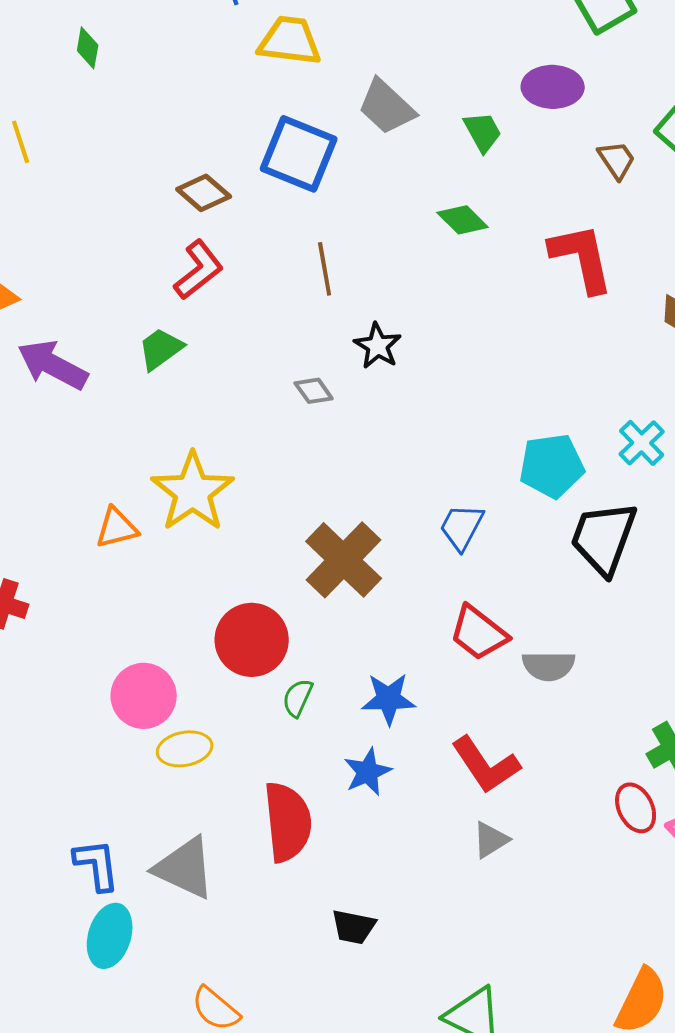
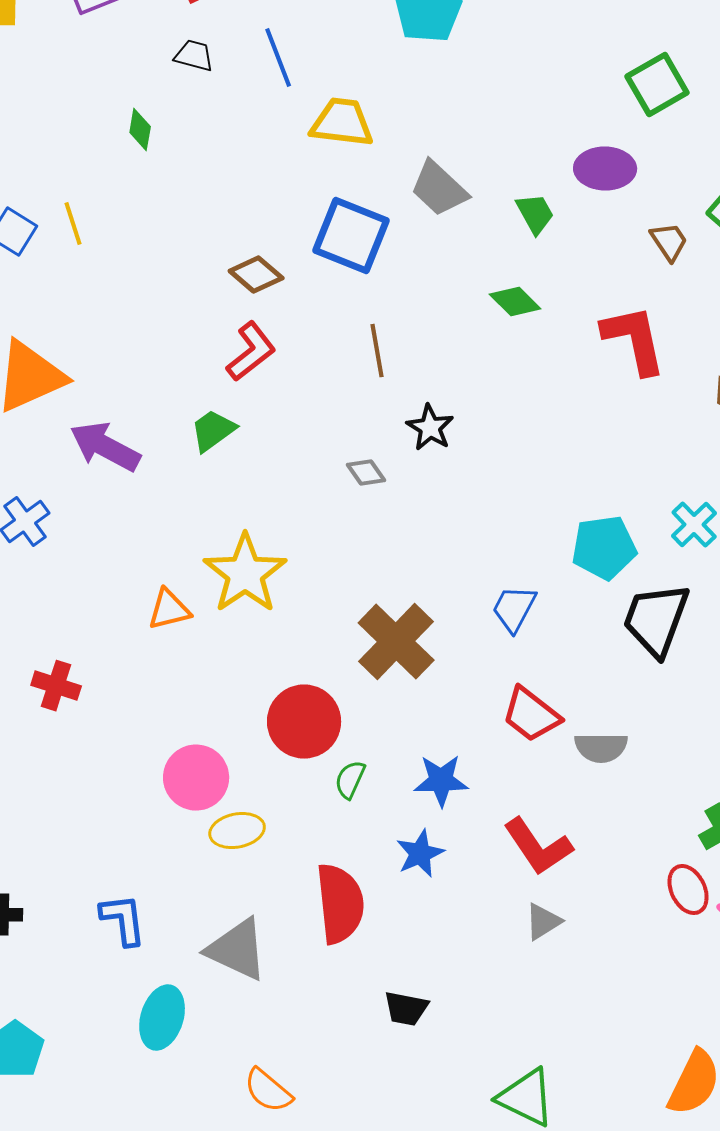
blue L-shape: (97, 865) -> (123, 920), moved

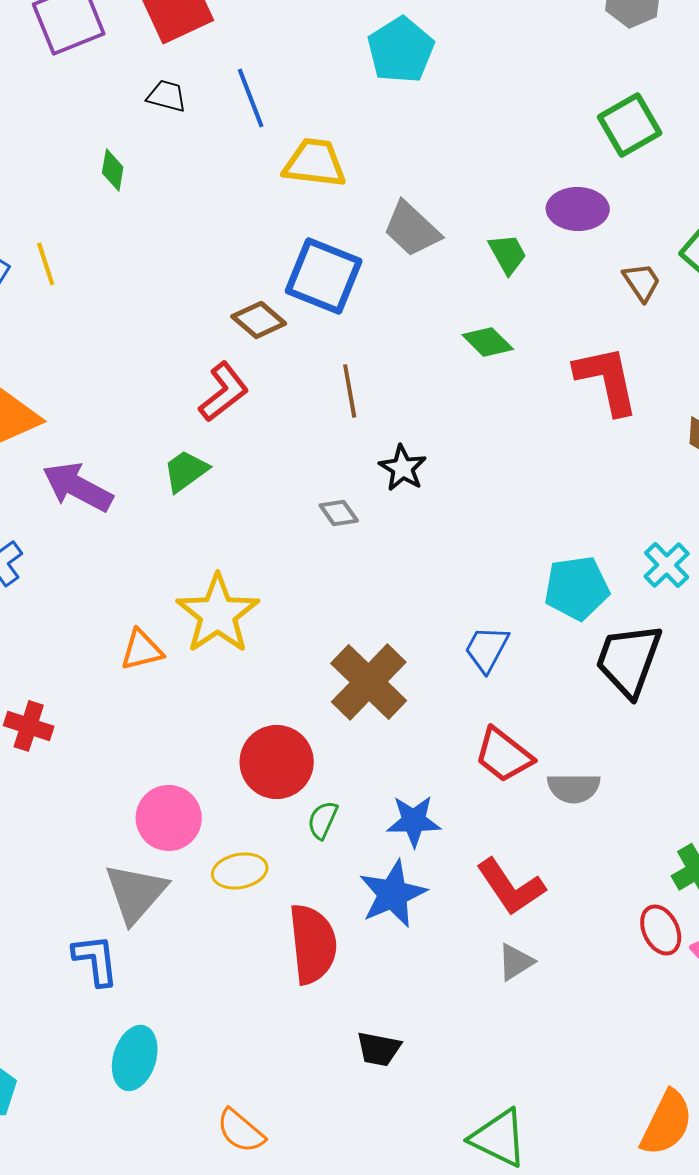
brown diamond: (256, 275) -> (259, 320), moved
yellow ellipse: (237, 831) -> (240, 871), moved
blue star: (420, 854) -> (393, 894), size x1.4
gray triangle: (237, 950) -> (136, 893), moved, turned 46

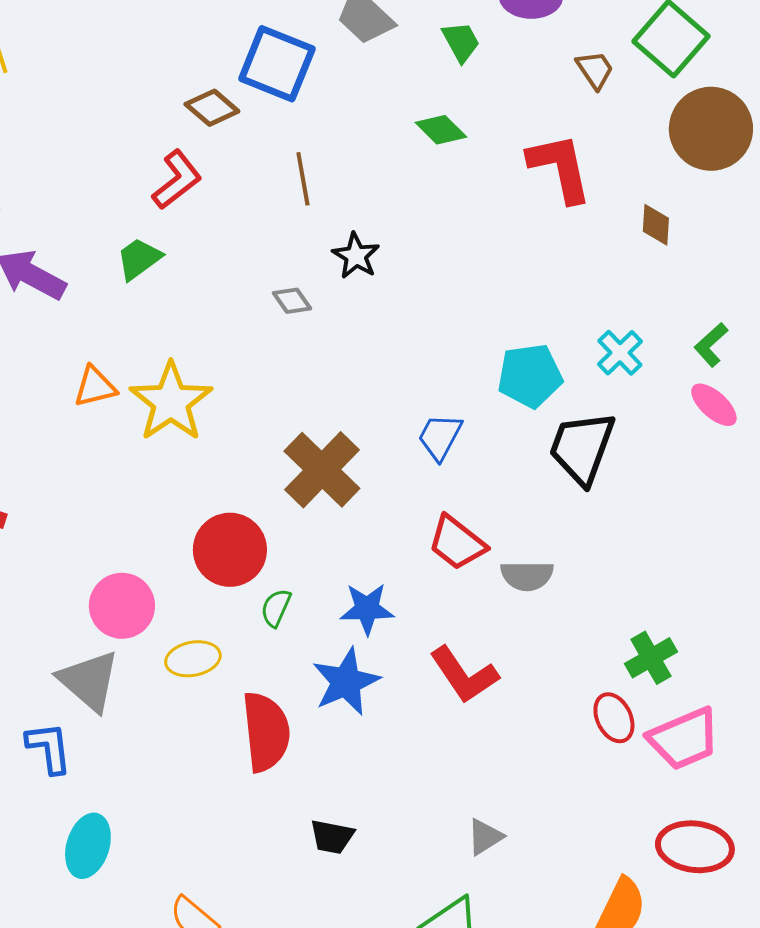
orange triangle: (142, 650) -> (95, 387), moved
gray triangle: (136, 893) -> (89, 681), turned -30
gray triangle: (516, 962) -> (485, 837), moved

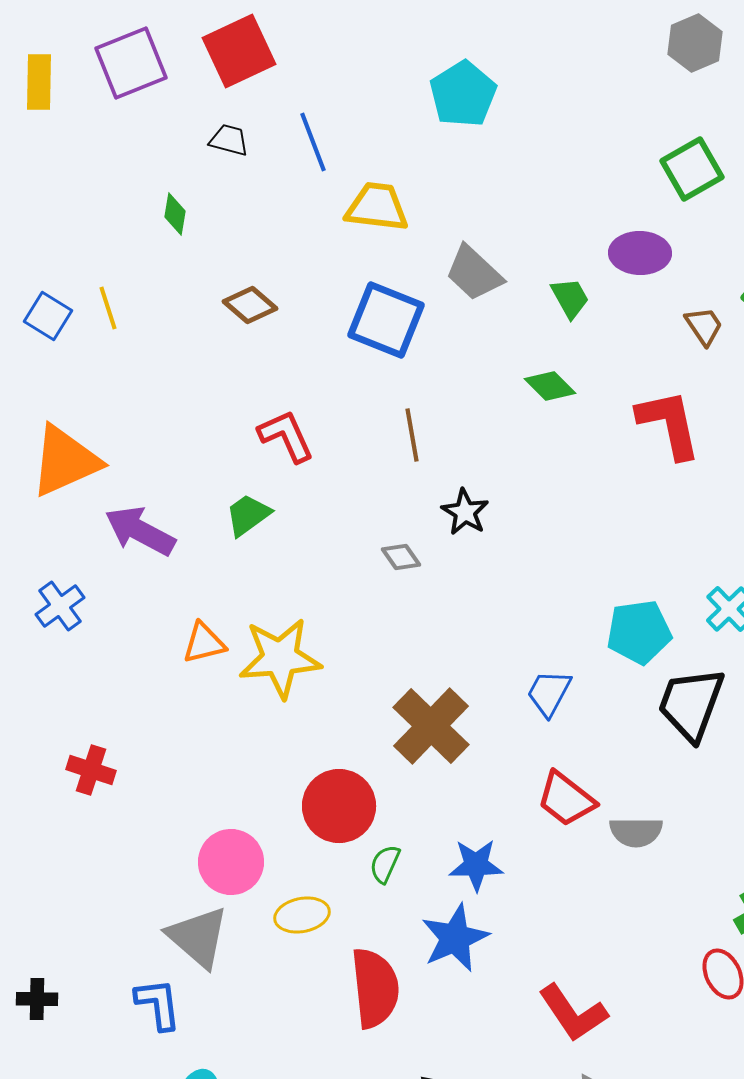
brown diamond: (212, 108) -> (250, 305), moved
red L-shape: (177, 180) -> (286, 436), turned -76
yellow star: (171, 402) -> (280, 658), turned 30
red L-shape: (464, 675) -> (573, 1013), moved

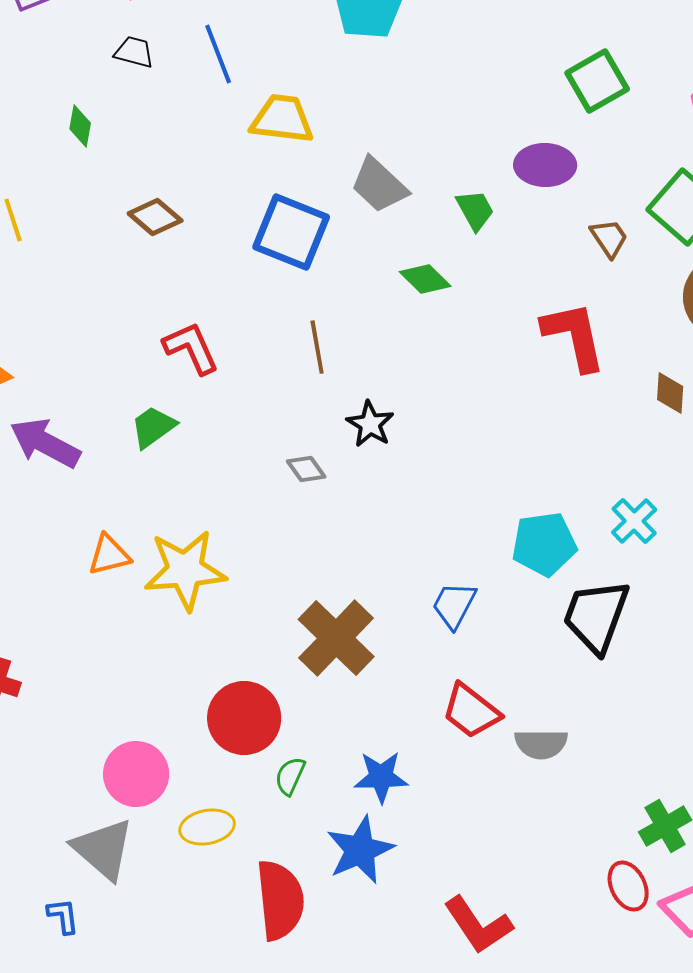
green diamond: (550, 386) -> (425, 279), moved
blue L-shape: (158, 1004) -> (63, 916), size x0.7

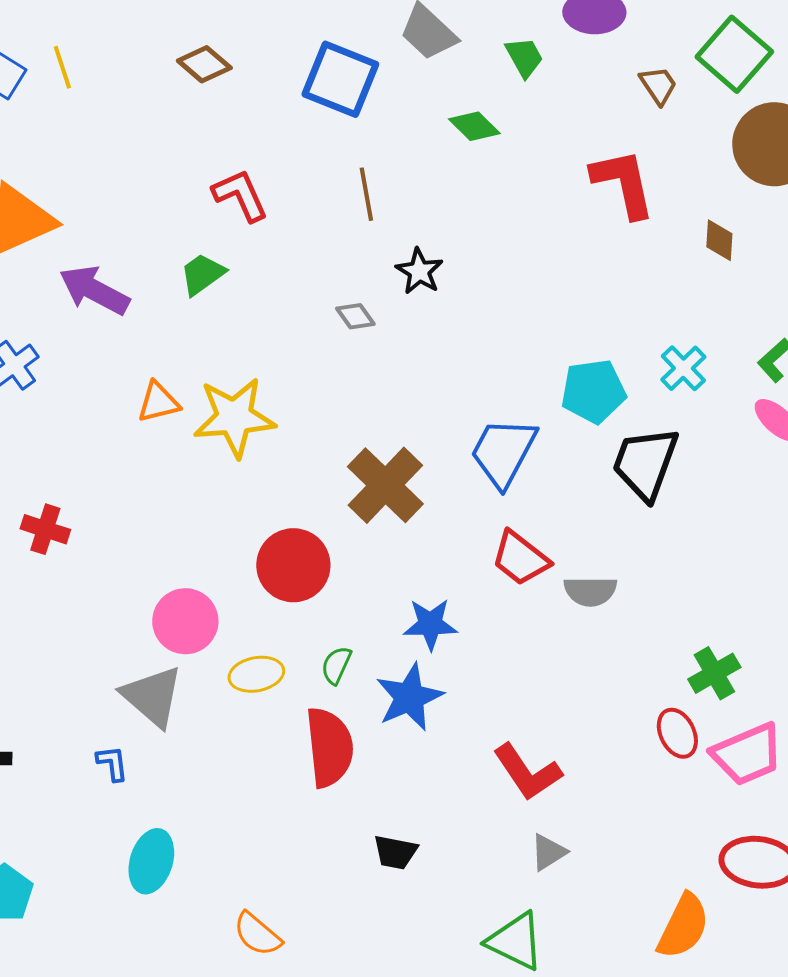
blue trapezoid: (454, 605) -> (503, 452), size x1.5
green semicircle: (290, 776) -> (336, 665), moved

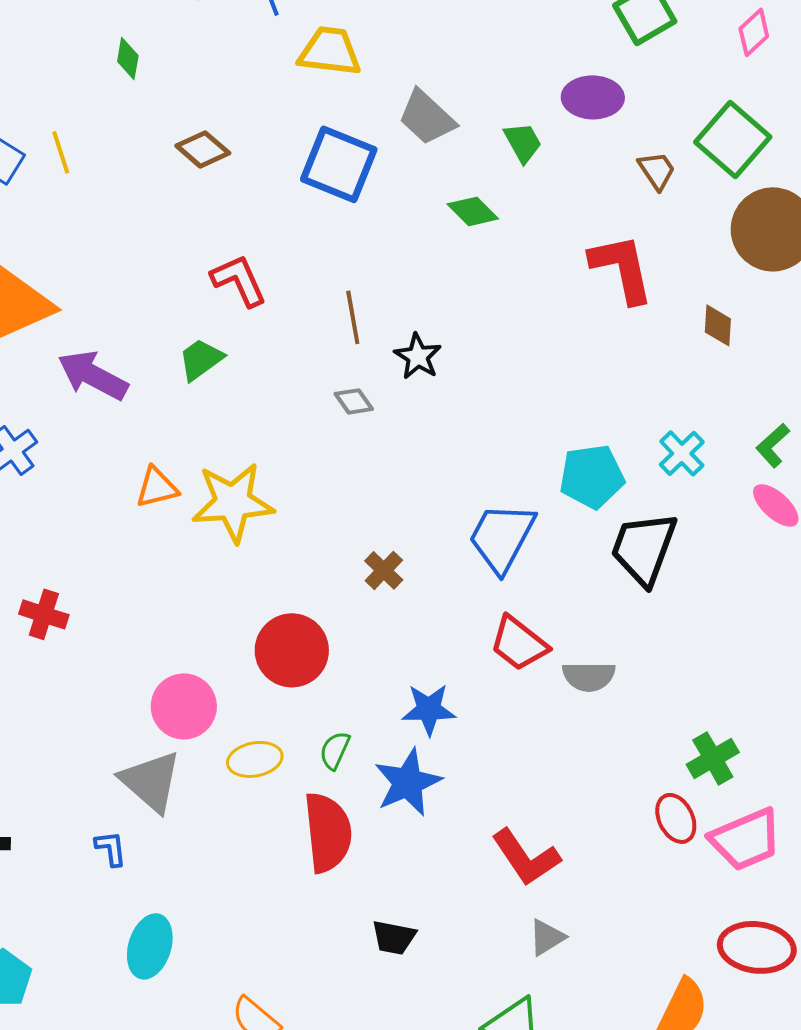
brown line: (366, 194) -> (353, 317), moved
brown cross: (385, 485) -> (384, 570), size x0.5

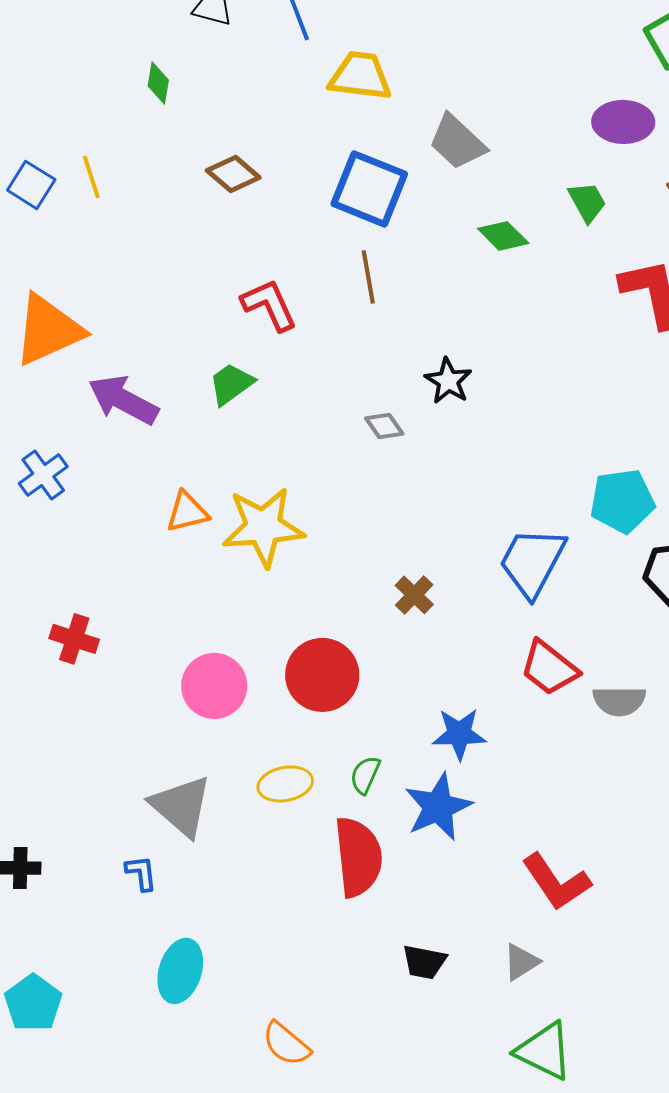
green trapezoid: (523, 142) -> (587, 202), moved
brown line: (353, 317) -> (368, 277), moved
pink circle: (184, 706) -> (214, 686), moved
gray triangle: (547, 937) -> (521, 962), moved

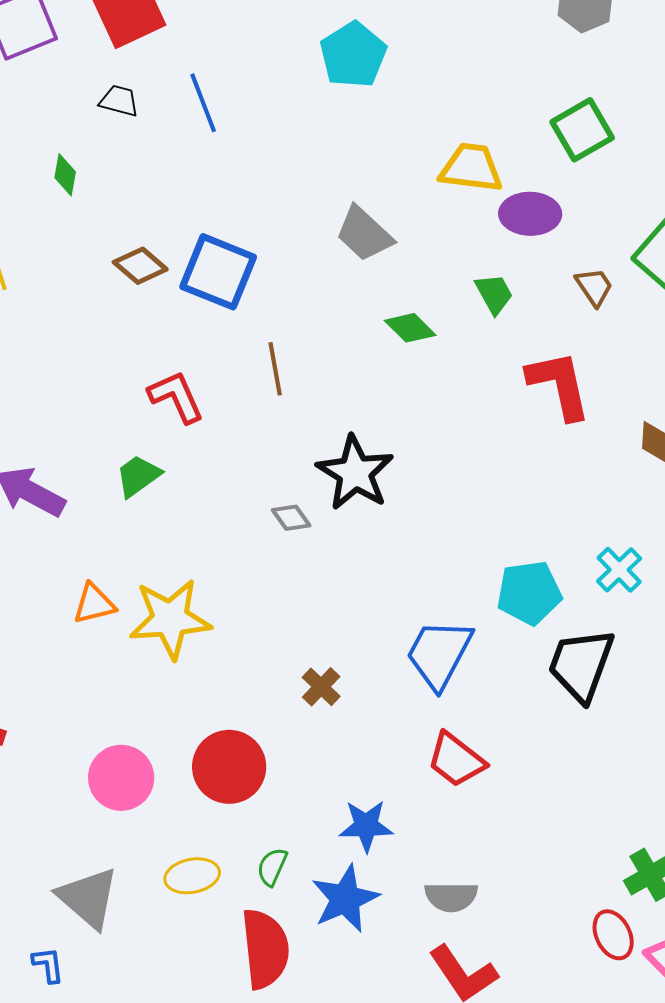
yellow trapezoid: (360, 76) -> (471, 168), moved
blue square: (369, 189) -> (218, 272), moved
black star: (448, 381) -> (355, 473), size x1.6
gray semicircle: (619, 701) -> (451, 897), moved

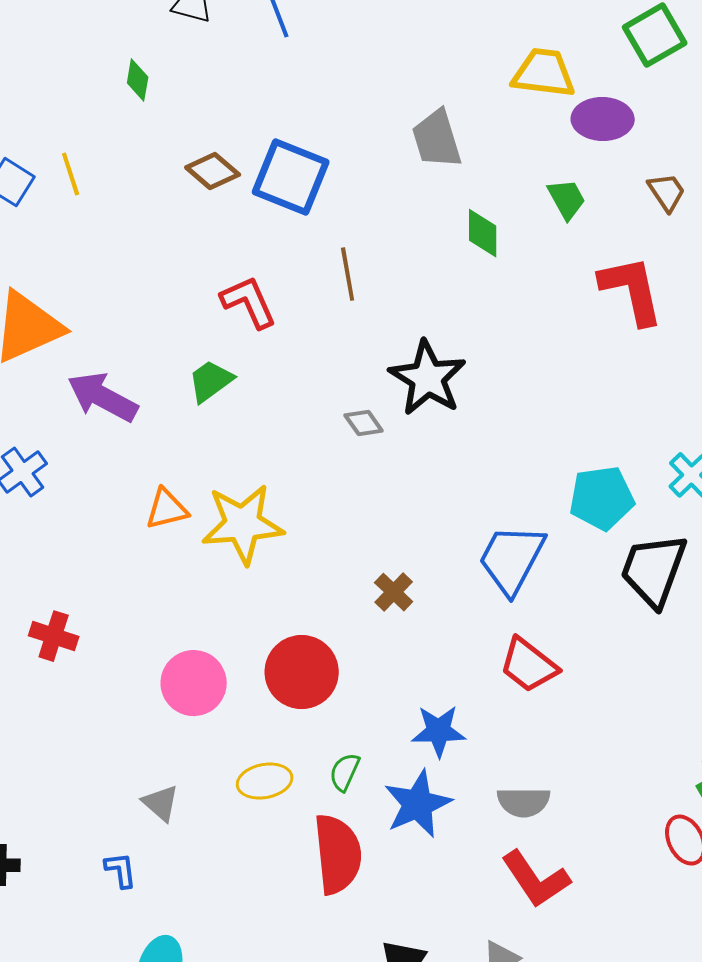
gray trapezoid: (364, 234) -> (437, 139), turned 30
green diamond: (410, 328) -> (483, 233), turned 45
gray triangle: (88, 898) -> (161, 803), size x0.6

